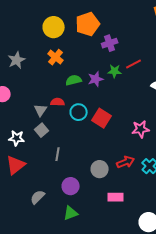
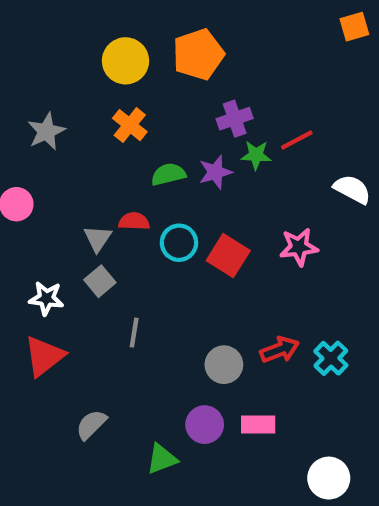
purple cross: (110, 43) -> (235, 119), moved
pink star: (141, 129) -> (299, 247), moved
purple circle: (71, 186) -> (205, 425), moved

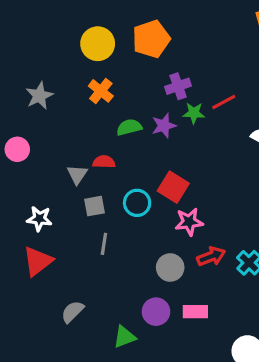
cyan circle: (179, 243) -> (137, 203), moved
pink star: (299, 247) -> (189, 222), moved
gray square: (100, 281) -> (95, 206), moved, turned 30

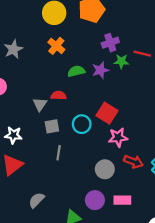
red line: (224, 102) -> (142, 54), turned 42
red arrow: (211, 256) -> (133, 162), turned 42

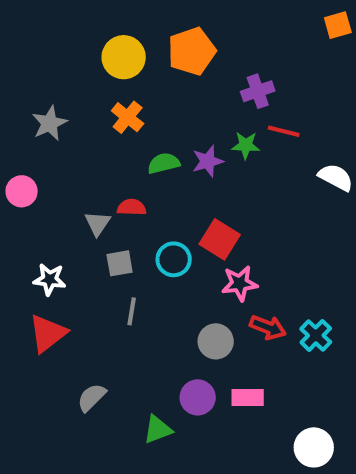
purple cross: (110, 43) -> (258, 91), moved

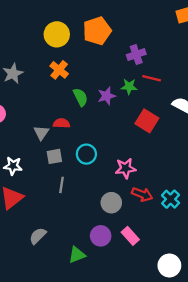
green semicircle: (164, 163) -> (80, 97), turned 78
red square: (220, 239) -> (147, 121), moved
pink rectangle: (248, 397) -> (130, 236), turned 48

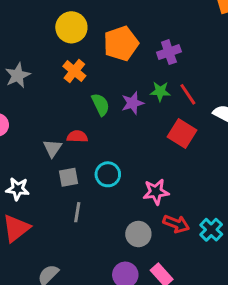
orange pentagon: (97, 31) -> (121, 43), moved
red line: (152, 78) -> (188, 94), moved, turned 42

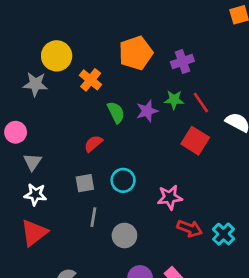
yellow circle: (71, 27) -> (57, 56), moved
gray star: (18, 75) -> (35, 84), turned 30
red semicircle: (77, 137) -> (93, 144), turned -42
gray triangle: (53, 148) -> (33, 162), moved
gray circle: (138, 234) -> (124, 235), moved

